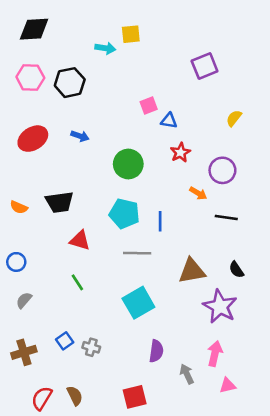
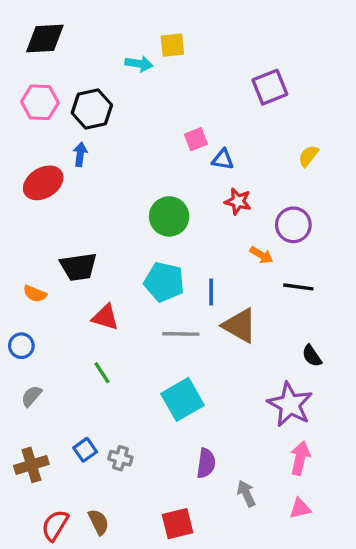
blue arrow: (80, 136) -> (80, 154), moved, turned -102
red star: (180, 153) -> (238, 201), turned -30
orange semicircle: (19, 207) -> (35, 294), moved
brown triangle: (192, 271) -> (240, 326), moved, turned 40
pink arrow: (215, 354) -> (300, 458), moved

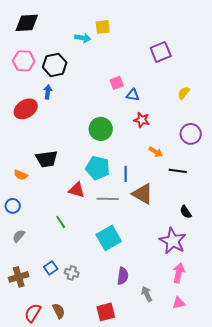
purple circle: (293, 225) -> (191, 134), moved
red triangle: (105, 317) -> (77, 190), moved

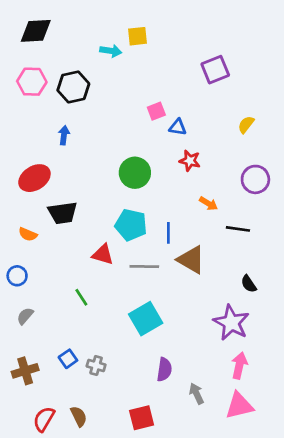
blue arrow: (48, 92) -> (64, 135), moved
red ellipse: (26, 109) -> (34, 178), moved
pink triangle: (179, 303) -> (239, 406), size x1.6

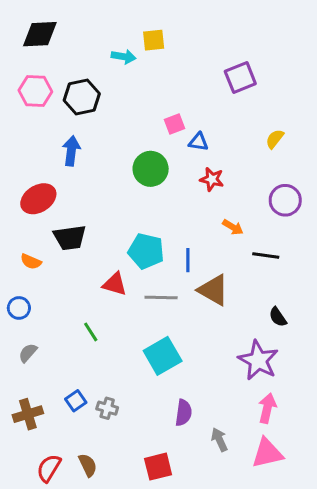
blue arrow: (64, 135) -> (71, 151), size x1.4
green circle: (135, 173) -> (151, 169), moved

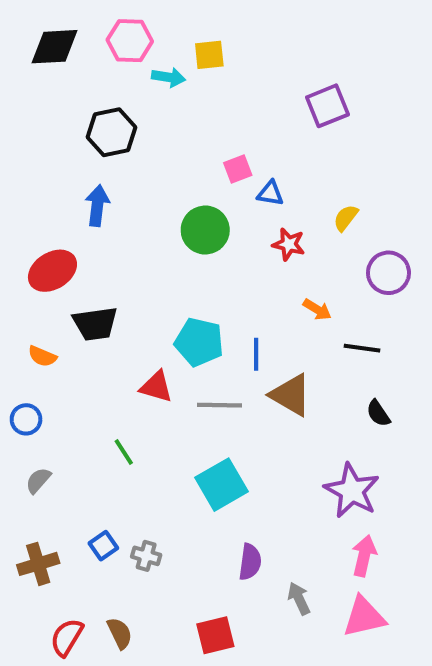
pink hexagon: (35, 91) -> (130, 41), moved
yellow semicircle: (275, 139) -> (346, 218), moved
black semicircle: (278, 317) -> (378, 413), moved

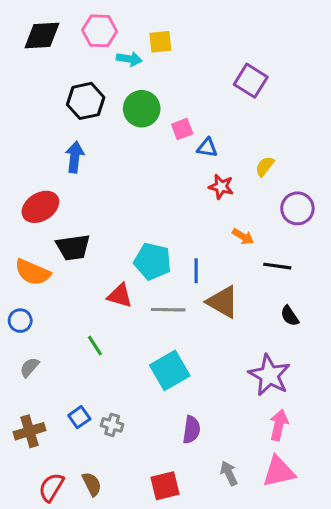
purple square: (327, 106) -> (251, 81), turned -36
green circle: (205, 230) -> (142, 109), moved
orange semicircle: (42, 356) -> (33, 272), size x1.6
gray arrow: (299, 599) -> (229, 473), moved

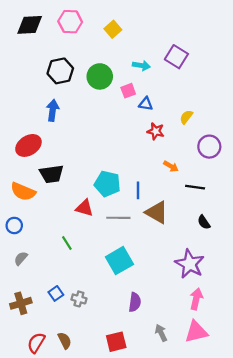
yellow square: (160, 42) -> (113, 29), turned -35
cyan arrow: (129, 59) -> (141, 65), moved

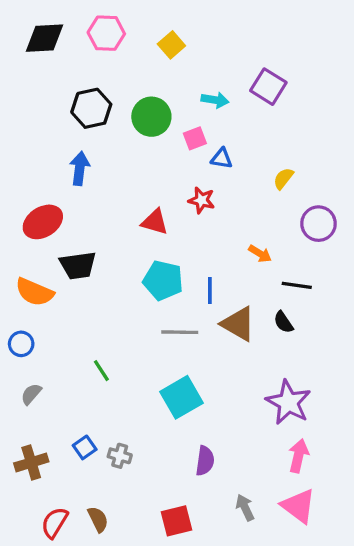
red star: (156, 131) -> (202, 200), moved
red triangle: (84, 208) -> (155, 222), moved
black semicircle: (204, 222) -> (283, 322), moved
pink triangle: (196, 332) -> (298, 506), turned 50

